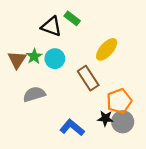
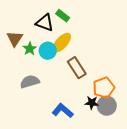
yellow ellipse: (107, 49) -> (62, 43), moved
brown triangle: (17, 60) -> (15, 39), moved

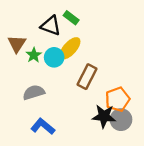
brown rectangle: (77, 68) -> (87, 77), turned 60
black star: (92, 103) -> (104, 116), size x1.5
blue L-shape: (63, 111) -> (43, 126), moved

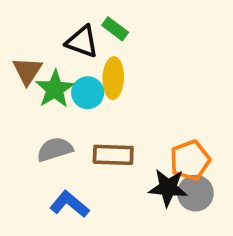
yellow ellipse: (70, 48) -> (113, 78), turned -40
green star: (34, 55) -> (55, 89), size x1.5
brown rectangle: (87, 77) -> (113, 155), moved, turned 65

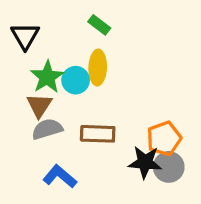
black triangle: (82, 42) -> (25, 36), moved, turned 40
brown triangle: (27, 71) -> (39, 105), moved

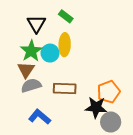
black triangle: (25, 36) -> (36, 24), moved
gray circle: (169, 167) -> (111, 122), moved

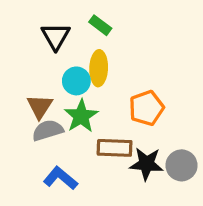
green star: (31, 51) -> (81, 116), moved
brown rectangle: (65, 89) -> (115, 148), moved
orange pentagon: (109, 92) -> (146, 108), moved
gray circle: (111, 122) -> (181, 165), moved

